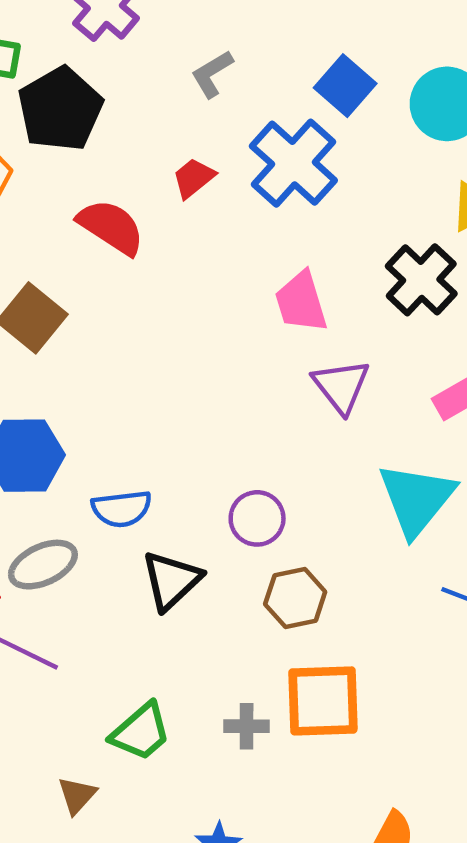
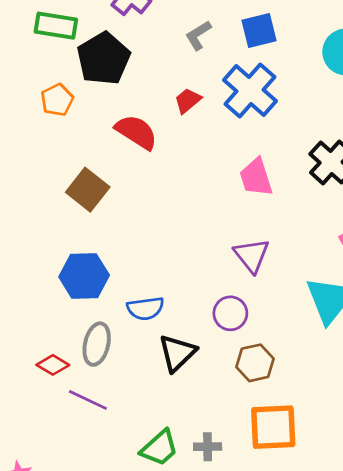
blue square: (345, 86) -> (259, 30), moved, turned 36
purple triangle: (341, 386) -> (252, 255), moved
gray ellipse: (43, 565) -> (97, 344), turned -51
gray cross: (247, 726) -> (208, 447), moved

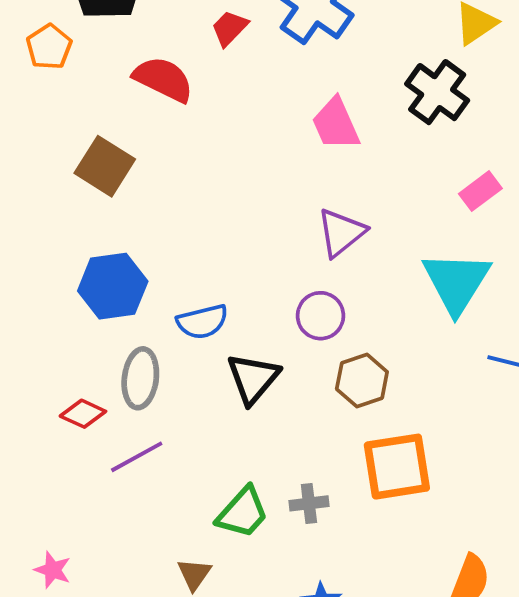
purple triangle: (252, 255) -> (341, 233), turned 36
purple line: (88, 400) -> (137, 457), turned -48

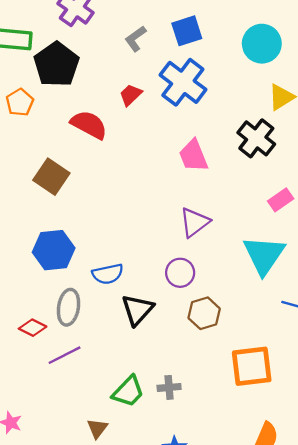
orange square: (397, 467) -> (252, 366), moved

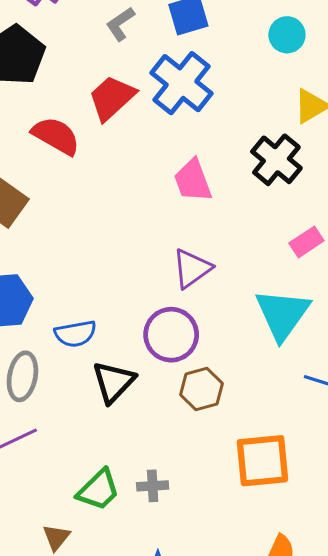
cyan circle: (262, 44) -> (287, 35), size x0.7
red trapezoid: (131, 95) -> (112, 98), size x1.6
purple circle: (180, 273) -> (171, 335), size x1.4

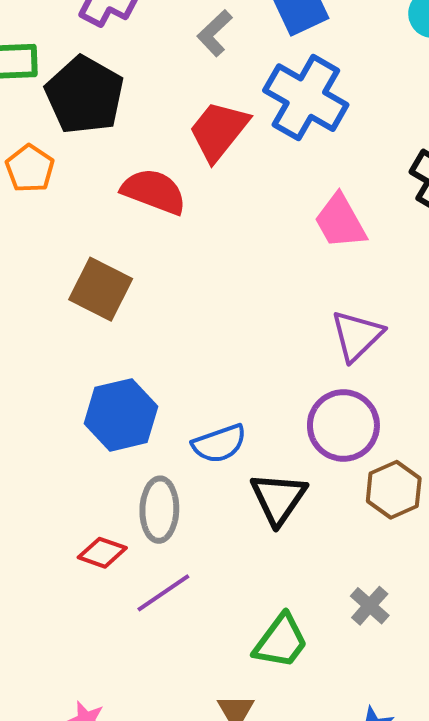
gray cross: (153, 486) -> (370, 606), moved, turned -36

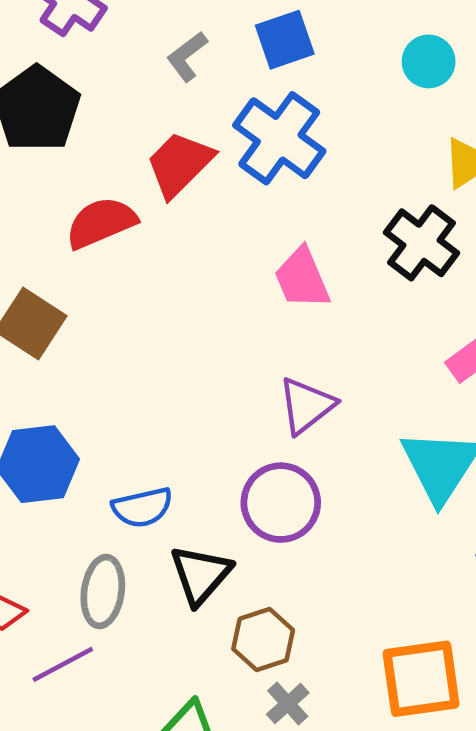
red semicircle: (154, 191) -> (101, 223), turned -50
brown hexagon: (394, 490) -> (263, 640), moved
gray ellipse: (159, 510) -> (103, 592), moved

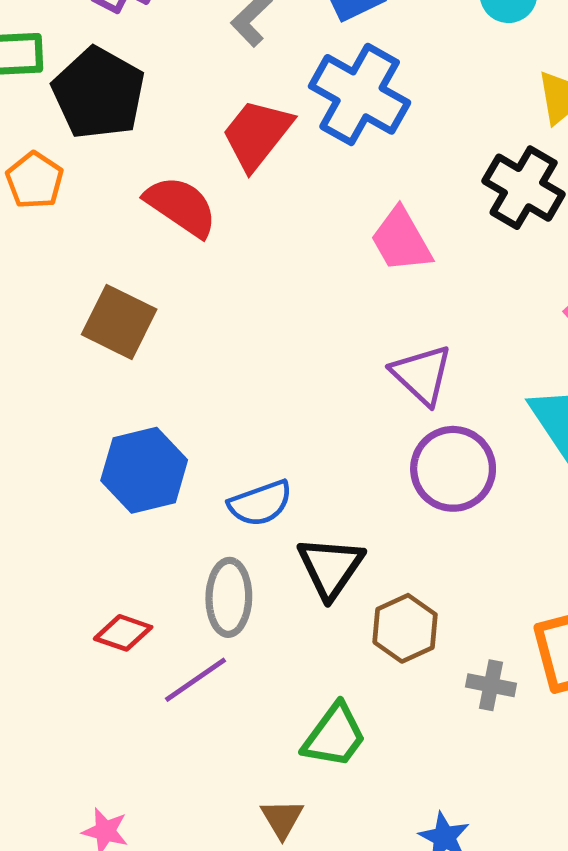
red semicircle: (101, 223) -> (181, 206), turned 64
purple triangle: (306, 406) -> (422, 375), turned -32
purple circle: (281, 503) -> (453, 469), moved
gray cross: (288, 704) -> (491, 685), moved, turned -30

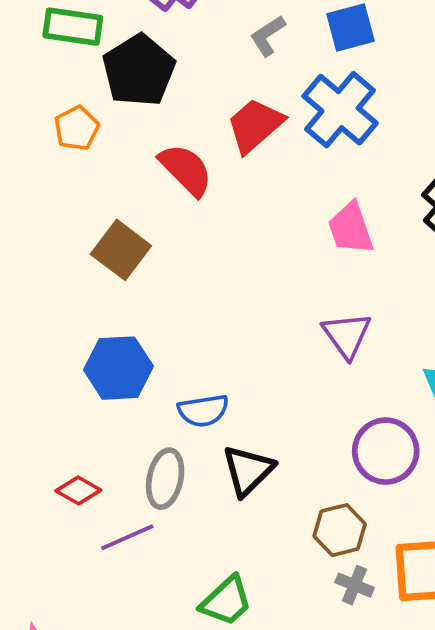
purple circle: (453, 469) -> (386, 451), moved
brown hexagon: (405, 628) -> (340, 530), moved

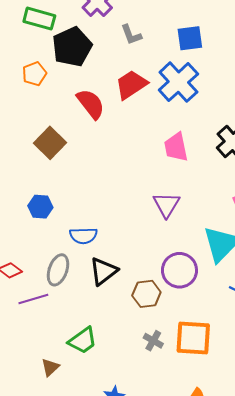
gray L-shape: (268, 36) -> (131, 35), moved, turned -85
blue hexagon: (118, 368) -> (40, 207), size x0.7
brown hexagon: (340, 530) -> (146, 294), moved

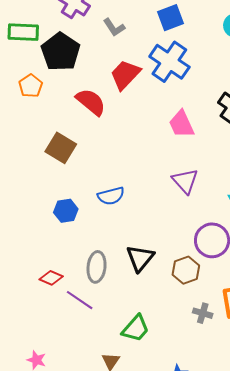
blue semicircle: (83, 236) -> (111, 196), moved
purple line: (33, 299) -> (80, 300), turned 64

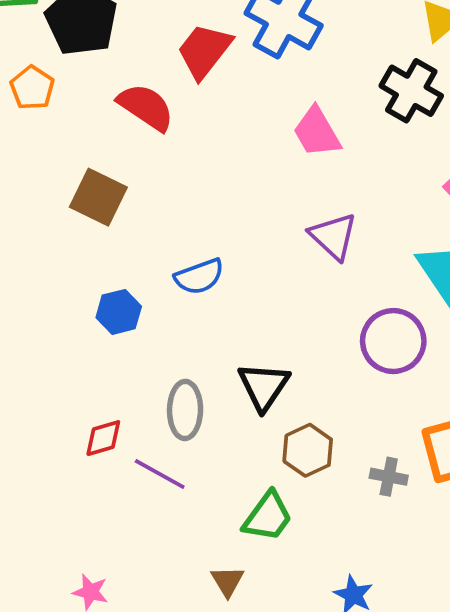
brown hexagon: (186, 270) -> (308, 450), moved
red diamond: (51, 278) -> (103, 438), turned -35

